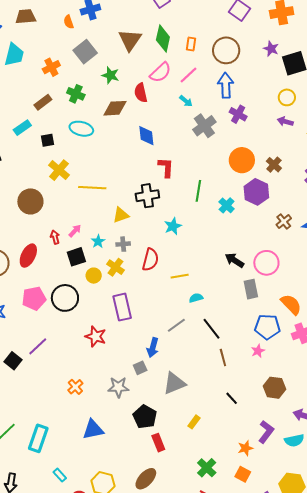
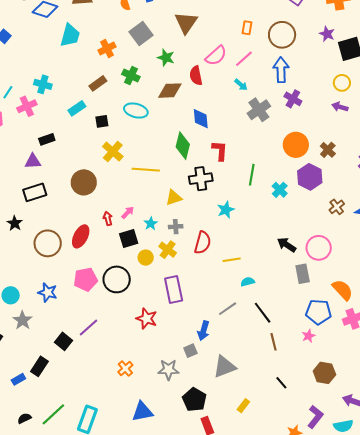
green diamond: (163, 38) -> (183, 146), moved

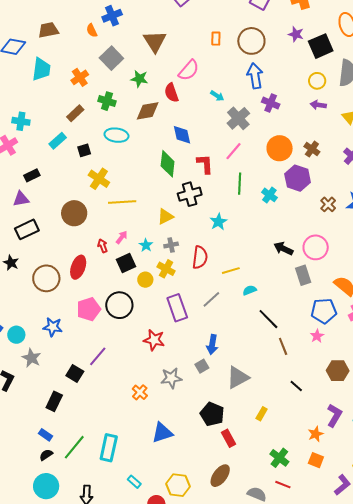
pink line: (244, 59) -> (234, 151), moved
yellow line: (146, 170) -> (122, 202), moved
gray line: (228, 309) -> (211, 299), moved
gray star: (168, 370) -> (171, 378), moved
blue rectangle: (18, 379) -> (45, 435), moved, turned 72

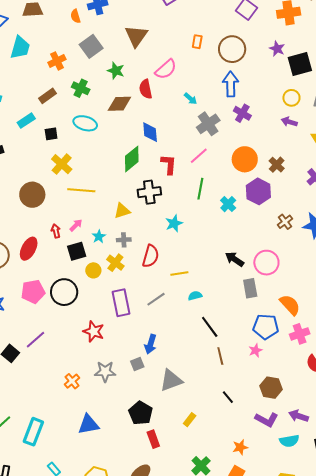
green diamond: (168, 164) -> (132, 159), turned 36
purple L-shape: (334, 415) -> (267, 420), moved, turned 80

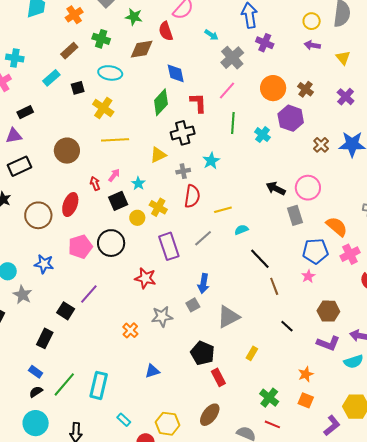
yellow cross: (62, 164) -> (103, 108), moved
gray cross: (124, 240) -> (183, 171), moved
blue triangle: (88, 424) -> (152, 371), size x0.7

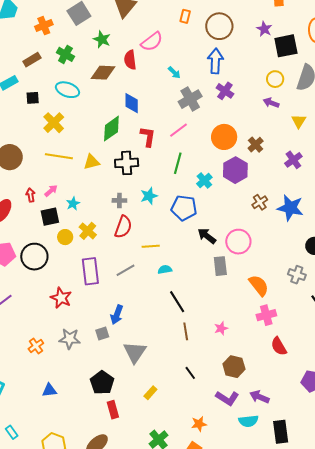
yellow triangle: (158, 155) -> (92, 162), moved
blue pentagon: (315, 251) -> (184, 208), moved
gray triangle: (228, 317) -> (135, 352), turned -40

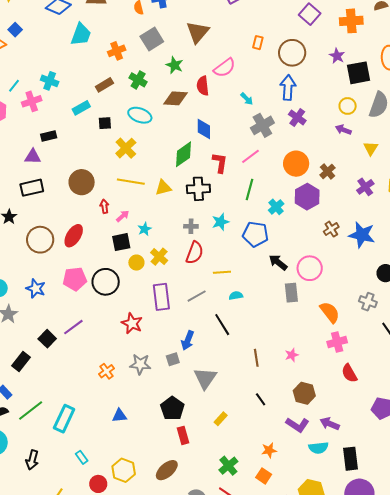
red arrow: (31, 195) -> (104, 206), moved
black line: (177, 302) -> (222, 325), moved

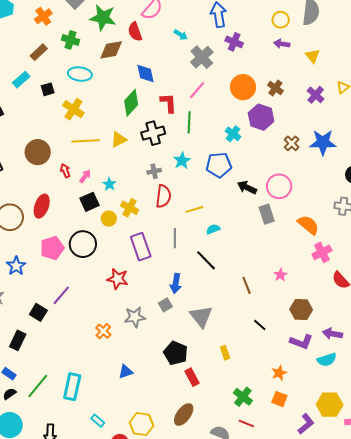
green star: (175, 65) -> (103, 18), size x1.5
green line: (250, 189) -> (189, 122), moved
blue star: (36, 288) -> (16, 266), turned 30
gray line: (197, 296) -> (175, 238), turned -48
yellow rectangle: (221, 419) -> (225, 353), turned -48

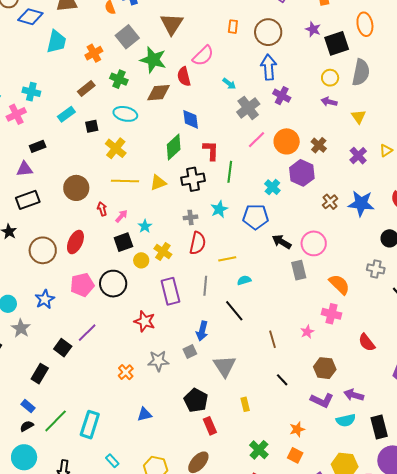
pink line: (197, 90) -> (256, 140), moved
pink cross: (322, 252) -> (332, 314), moved, turned 36

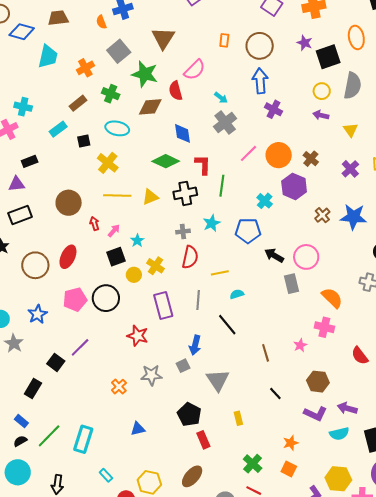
gray cross: (248, 108) -> (225, 123), moved
green diamond: (174, 147) -> (166, 161), turned 68

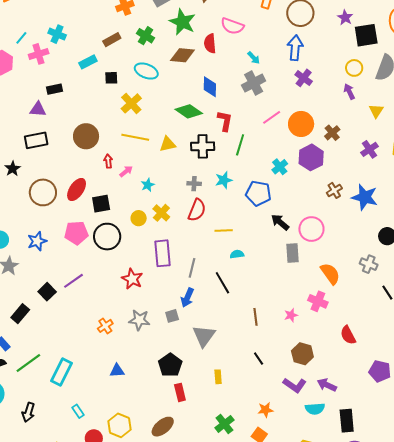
pink semicircle: (195, 70) -> (232, 26), turned 55
purple arrow: (321, 115) -> (349, 92), turned 42
black square: (116, 257) -> (101, 204), moved
gray line: (198, 300) -> (192, 268), moved

